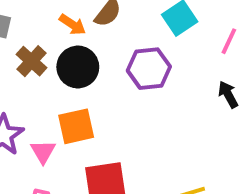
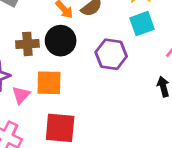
brown cross: (32, 61) -> (27, 44), moved, turned 30

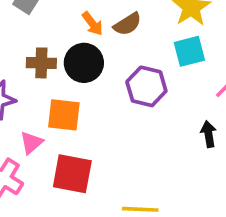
pink triangle: (21, 95) -> (31, 143), moved

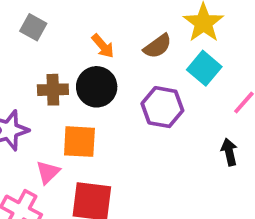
brown semicircle: (127, 24) -> (158, 46), moved
cyan square: (189, 51) -> (204, 68), turned -32

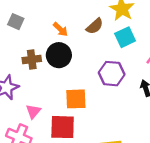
cyan square: (204, 68) -> (125, 37), turned 30
purple hexagon: (162, 107) -> (112, 74), moved
orange square: (79, 142) -> (76, 99), moved

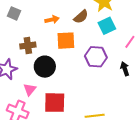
orange arrow: (60, 29) -> (52, 20), turned -56
black circle: (59, 55) -> (45, 67), moved
orange square: (76, 99) -> (66, 41), moved

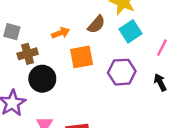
brown cross: (28, 45) -> (28, 54), moved
black circle: (45, 67) -> (42, 79), moved

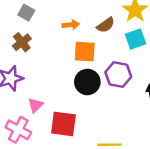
brown cross: (28, 54) -> (22, 42), moved, turned -36
black circle: (42, 79) -> (87, 82), moved

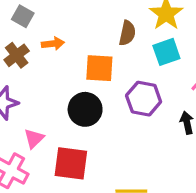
orange arrow: (71, 25) -> (53, 44), moved
brown semicircle: (106, 25) -> (127, 33), turned -42
black circle: (87, 82) -> (85, 109), moved

